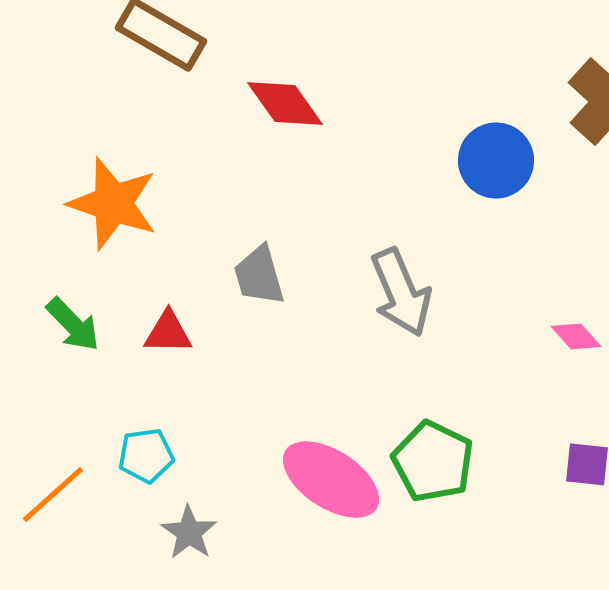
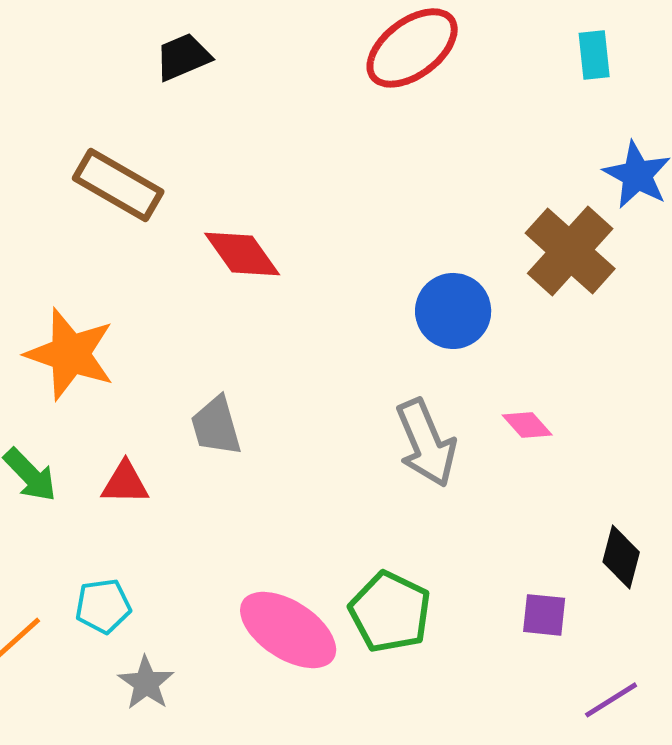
gray arrow: (401, 292) -> (426, 443), moved
pink diamond: (576, 336) -> (527, 425), moved

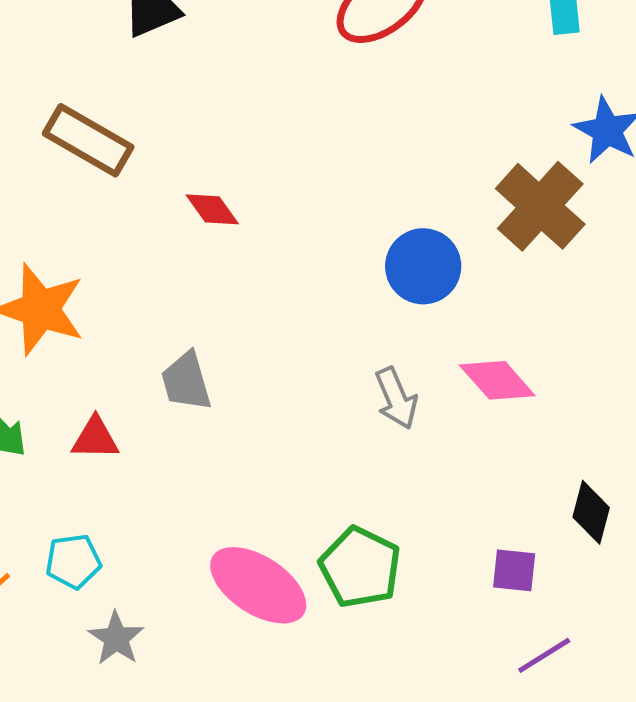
red diamond: (242, 254) -> (212, 209), size x0.7
pink diamond: (527, 425) -> (497, 380), size x1.5
gray arrow: (426, 443) -> (396, 398), size x0.7
purple line: (611, 700) -> (544, 655), moved

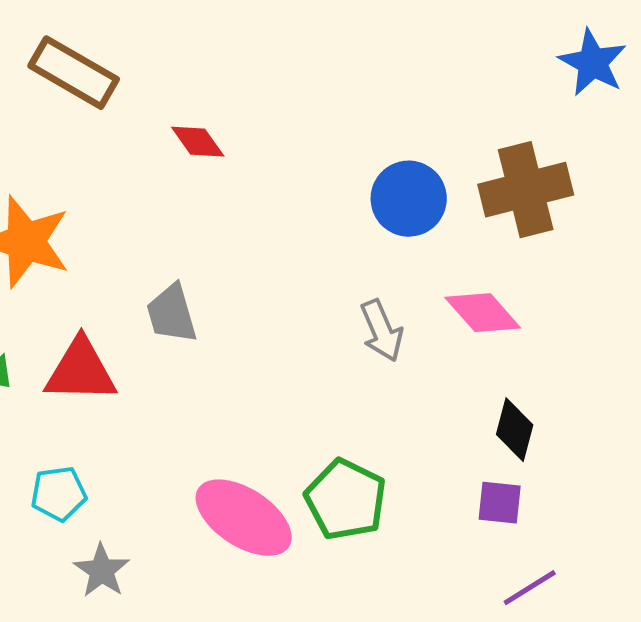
brown cross: (540, 206) -> (526, 190), moved, turned 34
red triangle: (95, 438) -> (81, 371), size x1.5
black diamond: (591, 512) -> (515, 430), moved

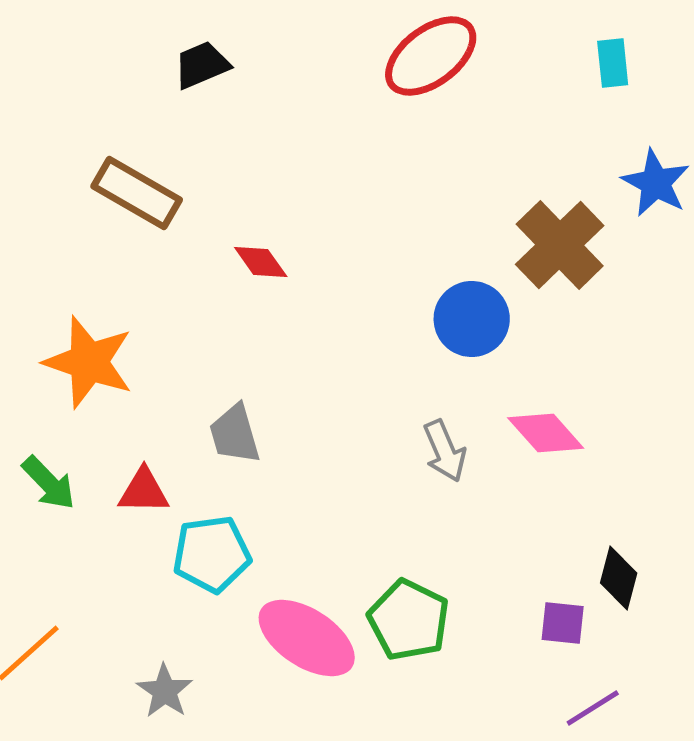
brown cross: (526, 190) -> (560, 245), moved, turned -30
red triangle: (81, 371) -> (144, 491), size x0.7
black diamond: (515, 430) -> (619, 578), moved
cyan pentagon: (59, 494) -> (212, 554), moved, size x1.4

